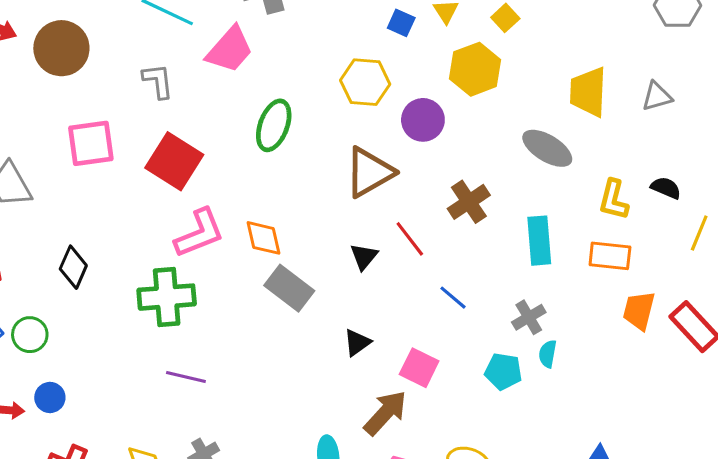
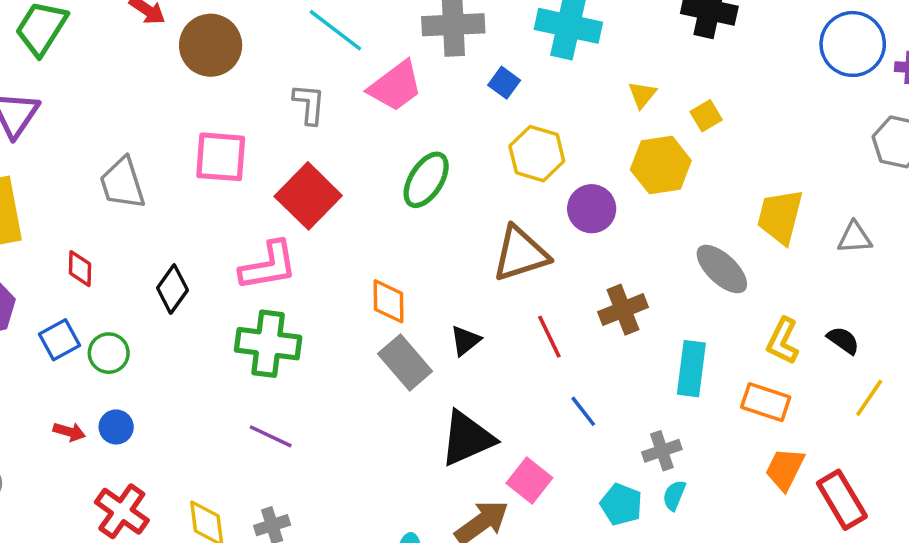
blue square: (401, 23) -> (504, 83), moved
pink L-shape: (199, 233) -> (268, 266), moved
black triangle: (364, 257) -> (465, 341), moved
black triangle: (357, 343) -> (467, 438), size x1.8

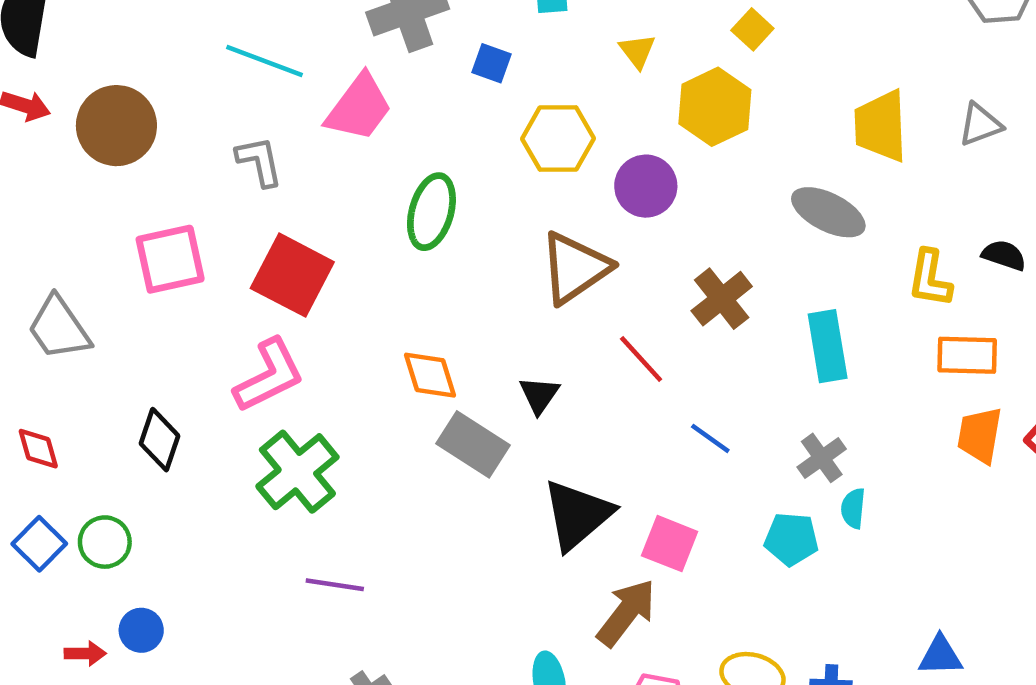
yellow triangle: (642, 95) -> (637, 51), moved
green cross: (268, 344) -> (297, 472), turned -30
orange rectangle: (766, 402) -> (967, 355), moved

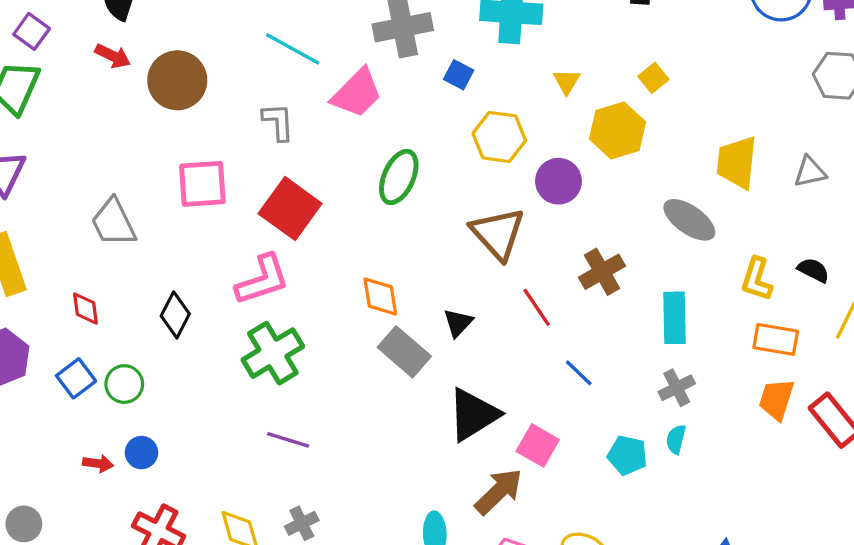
brown triangle: (575, 268) -> (498, 233), turned -46
gray cross: (822, 458) -> (677, 388), moved

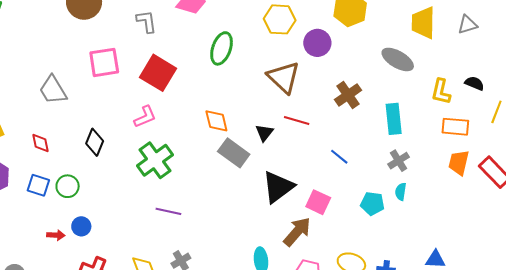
pink L-shape: (262, 280) -> (145, 117), size x0.7
red line: (537, 307) -> (297, 120), moved, turned -35
blue square: (76, 378) -> (38, 185), turned -30

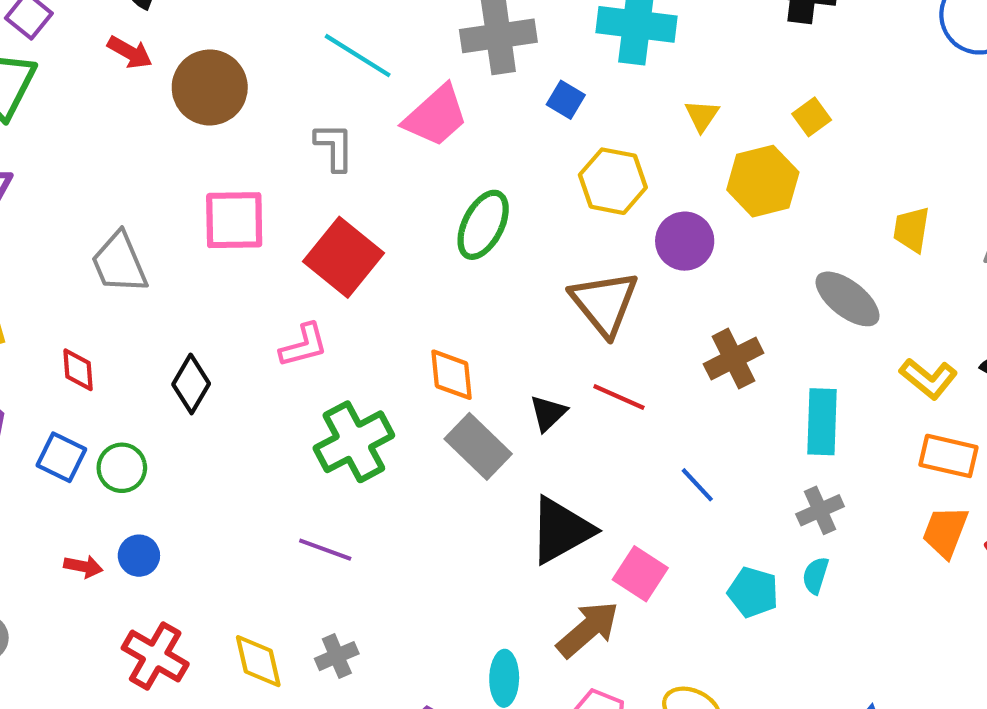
yellow trapezoid: (423, 23) -> (911, 229), size x0.7
yellow L-shape: (441, 92) -> (929, 378), turned -72
green cross: (155, 160) -> (354, 442), moved

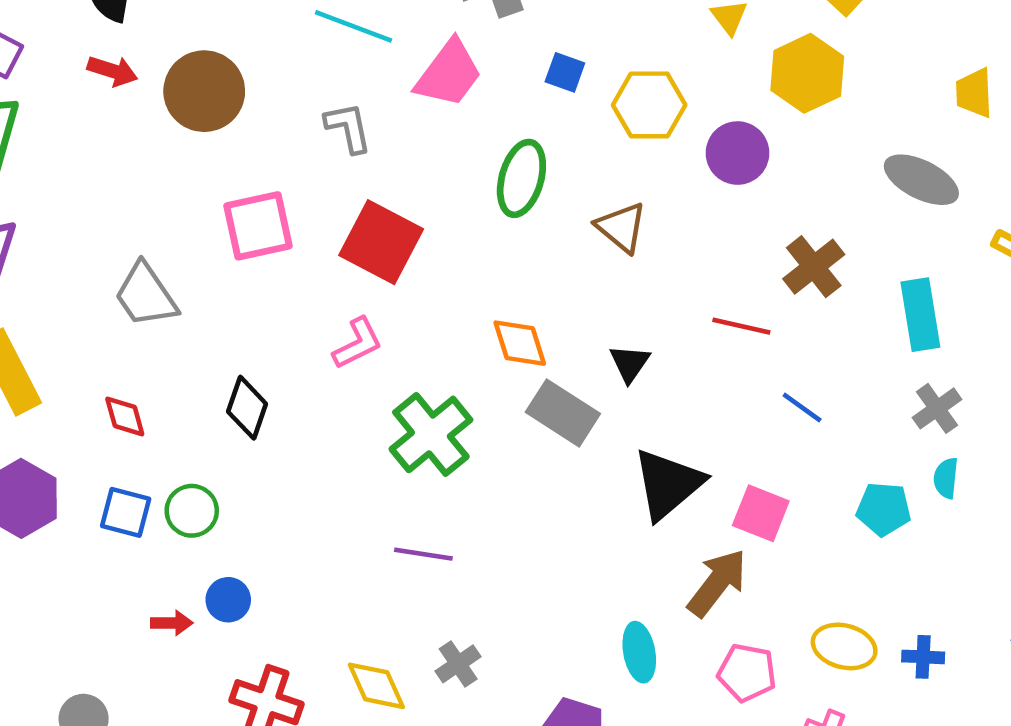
blue square: (566, 100) -> (565, 72), moved
brown triangle: (604, 303) -> (621, 227), moved, size x0.7
red line: (619, 397) -> (741, 326), moved

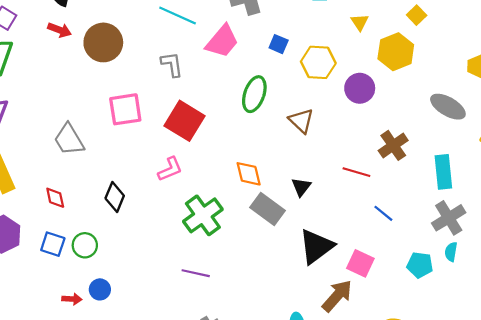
gray cross: (937, 408) -> (449, 218), size x1.4

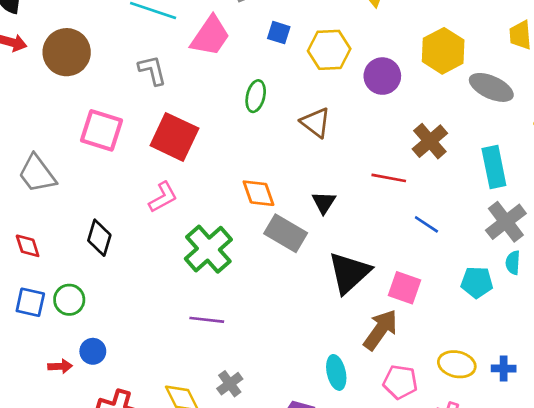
yellow hexagon: (396, 52) -> (443, 51), moved
green ellipse: (254, 94) -> (256, 96), size x0.7
pink square: (125, 109) -> (102, 130), turned 32

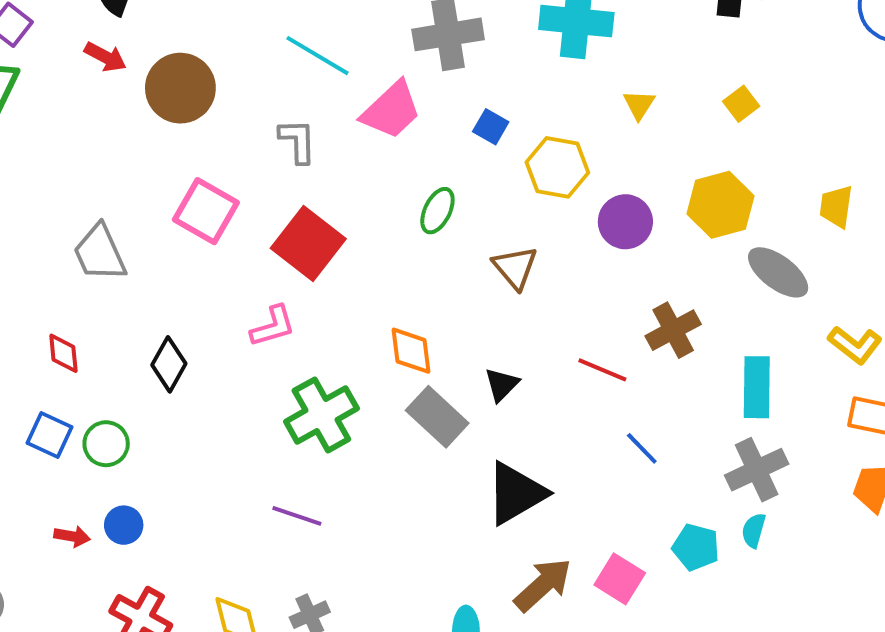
pink square: (405, 288) -> (620, 579), moved

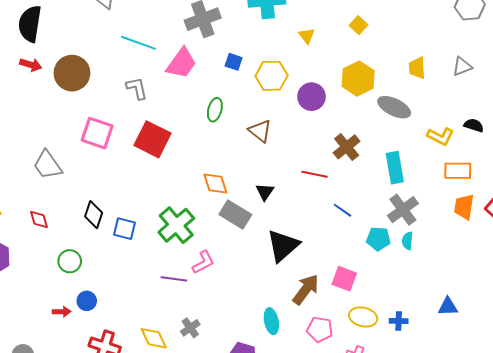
pink L-shape: (273, 326) -> (203, 262), moved
blue square: (50, 435) -> (124, 229), moved
cyan pentagon: (696, 547) -> (378, 239), moved

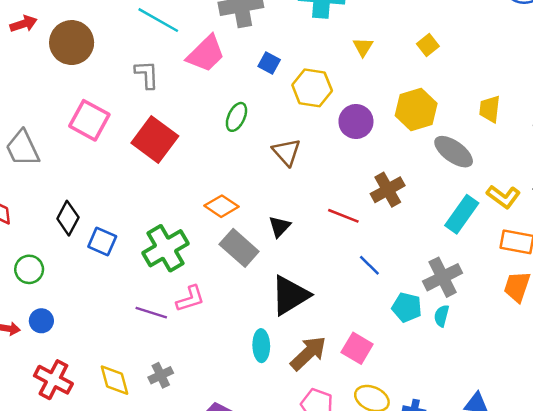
red arrow: (31, 65) -> (24, 24), turned -45
cyan rectangle: (395, 168) -> (462, 214), moved, turned 36
orange diamond: (215, 184) -> (222, 206), turned -48
cyan ellipse: (271, 321) -> (261, 346), moved

